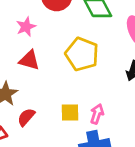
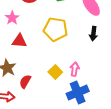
yellow square: (70, 113) -> (55, 72), turned -32

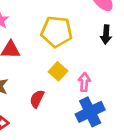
yellow square: (55, 72) -> (58, 71), moved
red semicircle: (25, 82) -> (37, 99), moved

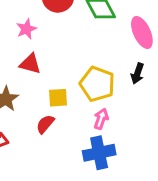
yellow pentagon: (57, 32) -> (97, 84), moved
yellow square: (58, 71) -> (58, 98), moved, turned 30

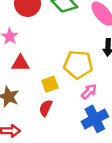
pink arrow: (101, 119) -> (89, 91), turned 42

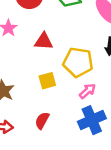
red triangle: (20, 63) -> (44, 41), moved
red semicircle: (46, 108) -> (42, 121), moved

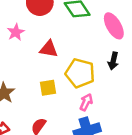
pink arrow: (87, 91) -> (86, 102), turned -30

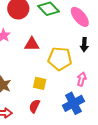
yellow square: (48, 88) -> (40, 83), moved, turned 32
pink arrow: (86, 102) -> (82, 79), moved

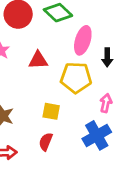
pink ellipse: (80, 17) -> (83, 40), moved, turned 60

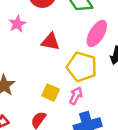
pink arrow: (106, 103) -> (76, 96), moved

